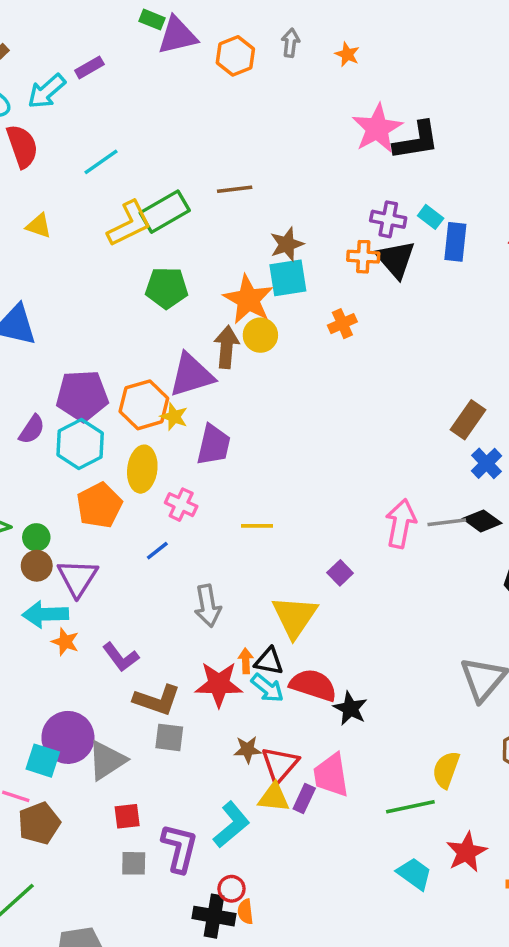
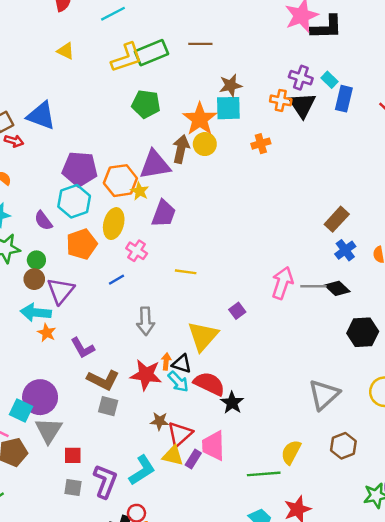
purple semicircle: (32, 429) -> (43, 221), moved, turned 102
gray triangle: (107, 760) -> (49, 430), moved, turned -32

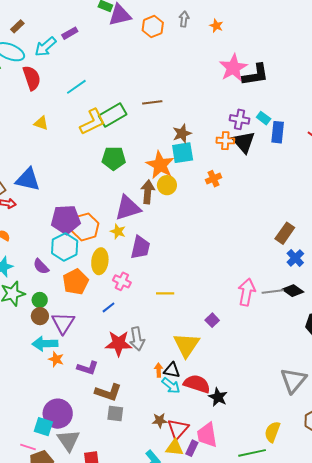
orange hexagon: (120, 181) -> (85, 227), moved
purple L-shape: (83, 348) -> (88, 368), turned -35
red star: (146, 375) -> (119, 343), moved

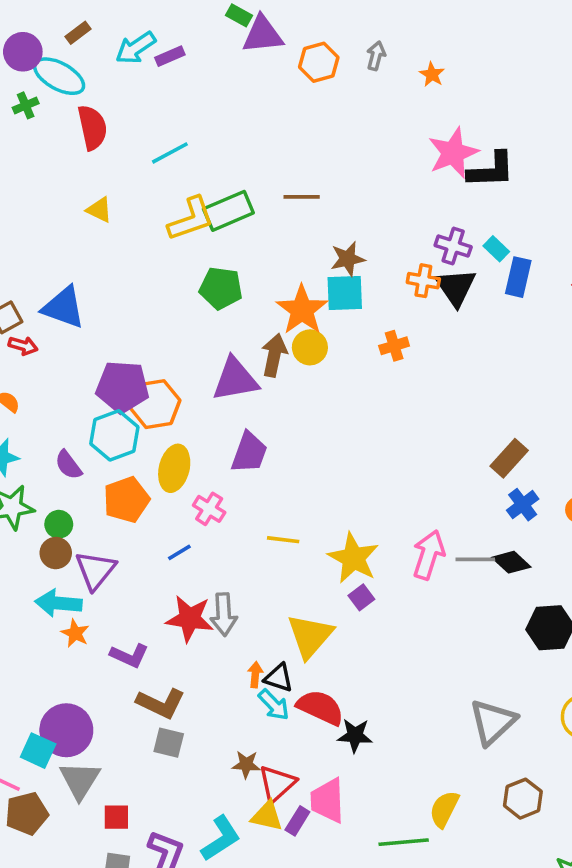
cyan arrow: (46, 47) -> (136, 48), moved
yellow star: (118, 231) -> (353, 558), moved, size x1.8
black star: (218, 397) -> (355, 735), turned -30

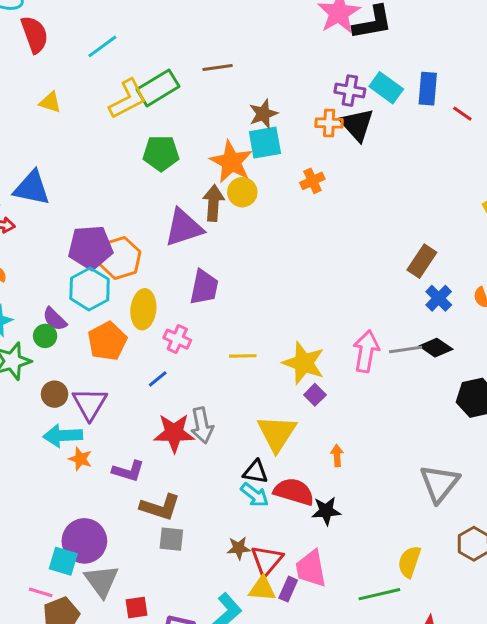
cyan rectangle: (496, 249) -> (386, 88), size x1.5
blue rectangle: (518, 277) -> (428, 89), moved
green circle: (59, 524) -> (45, 336), moved
orange arrow: (255, 675) -> (337, 456), moved

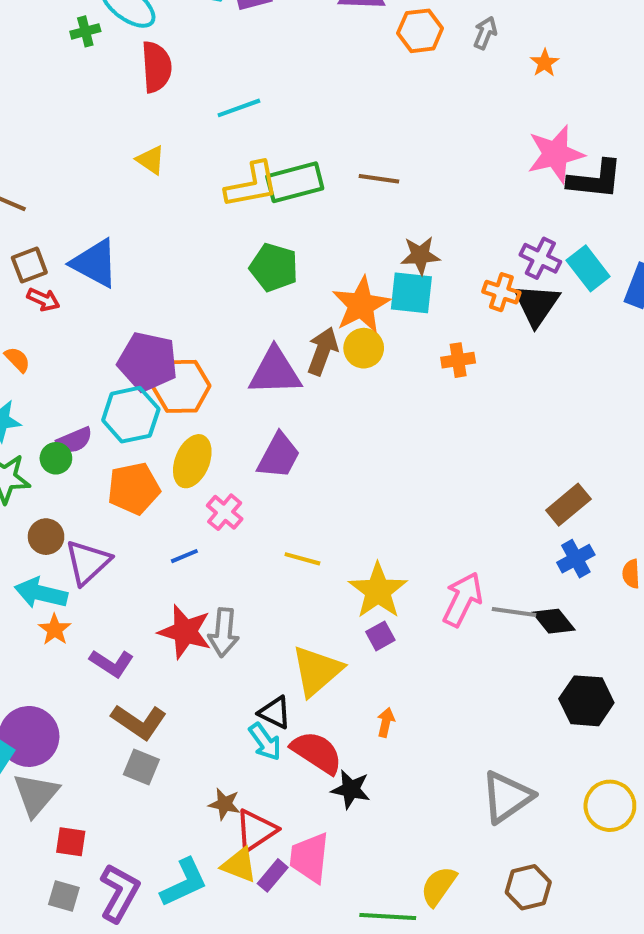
purple semicircle: (55, 319) -> (75, 440), turned -84

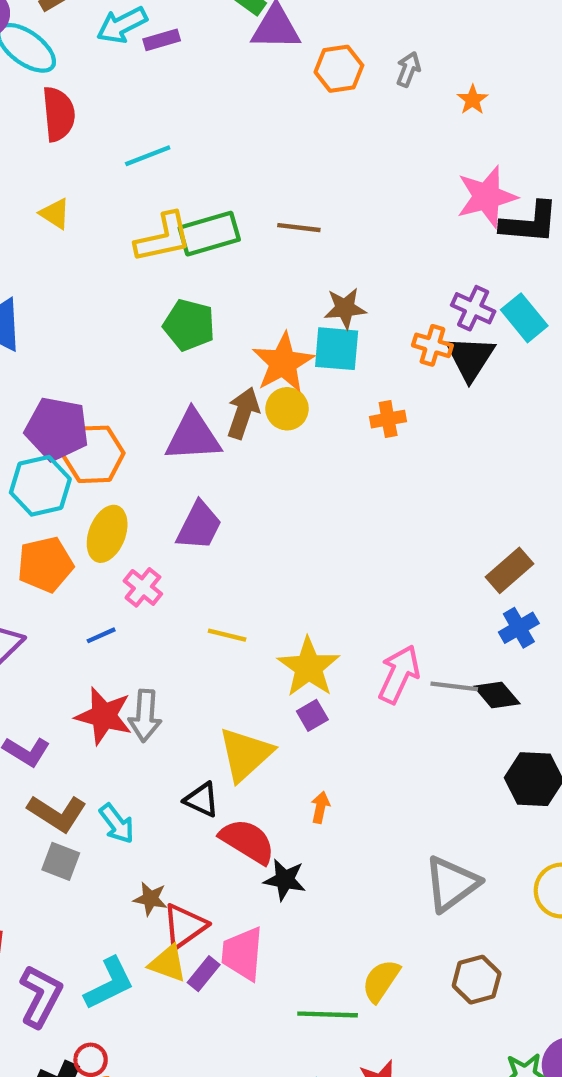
cyan arrow: (265, 742) -> (117, 824), moved

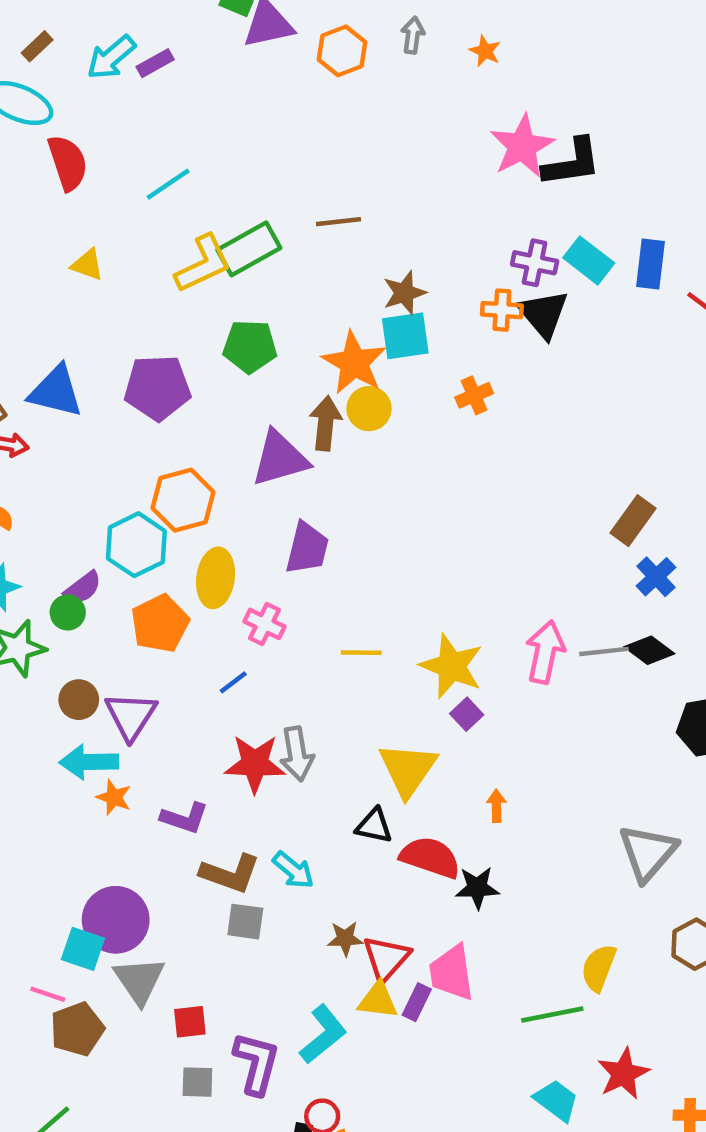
purple pentagon: (57, 429) -> (157, 388), moved

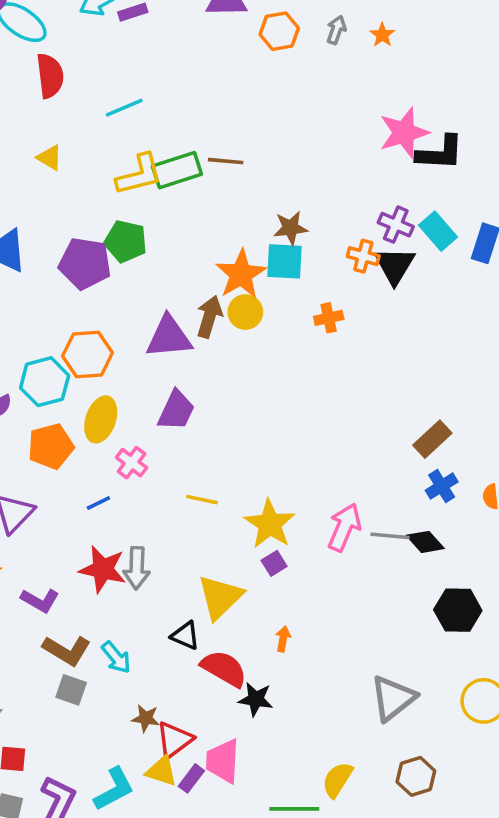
orange star: (485, 51) -> (382, 35), moved
brown line: (339, 222) -> (226, 161), moved
green pentagon: (250, 346) -> (126, 241), moved

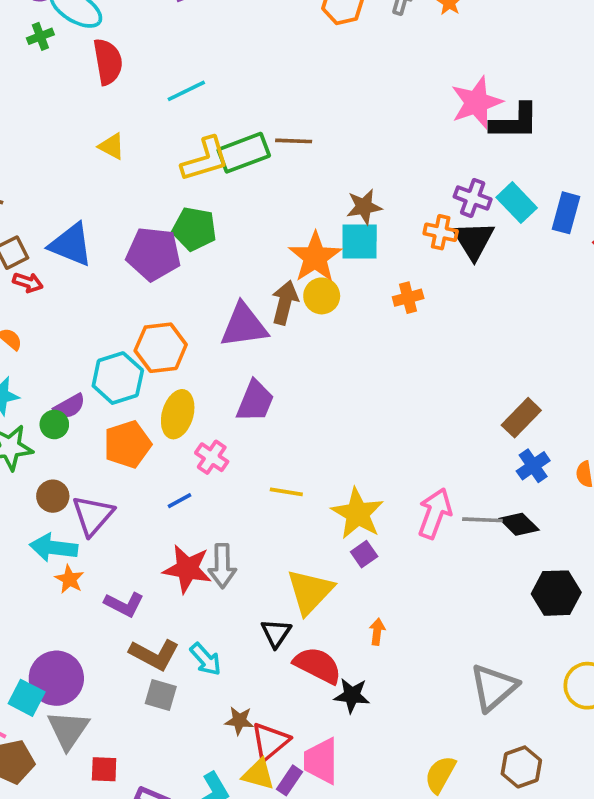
black triangle: (185, 636) -> (276, 633), turned 44

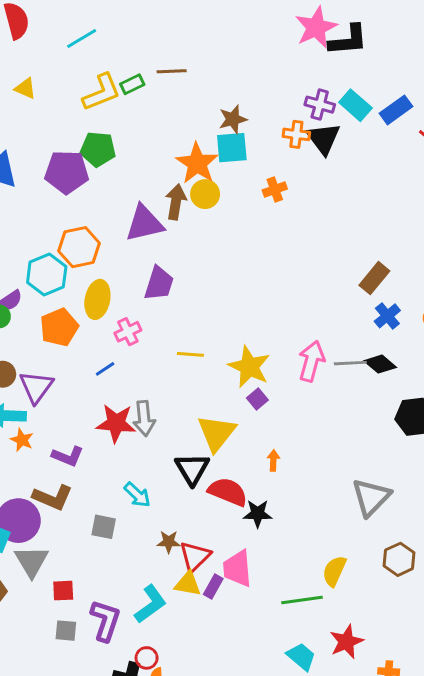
green rectangle: (244, 153) -> (132, 84), size x0.6
blue rectangle: (566, 213) -> (396, 110), turned 44
pink cross: (212, 457) -> (128, 332), turned 35
black triangle: (276, 633) -> (192, 469), size x1.4
brown L-shape: (154, 655) -> (53, 497), moved

